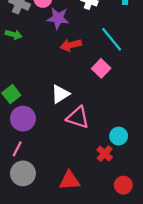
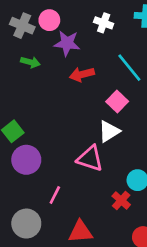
green arrow: (14, 35) -> (30, 62), moved
white triangle: (60, 94) -> (109, 131), moved
pink line: (17, 149) -> (55, 195), moved

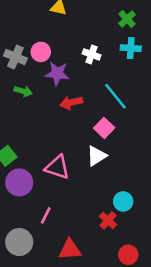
pink triangle: (90, 158) -> (57, 167), moved

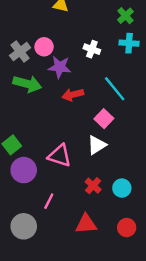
gray cross: (15, 57) -> (20, 52), turned 30
green arrow: (23, 91) -> (27, 84), size x1.6
red cross: (108, 220) -> (93, 186), moved
red triangle: (70, 250) -> (86, 224), moved
red circle: (128, 255) -> (127, 228), moved

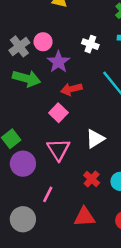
purple star: (60, 67) -> (58, 62), turned 30
pink square: (104, 119) -> (58, 113), moved
pink triangle: (60, 156) -> (58, 149), turned 40

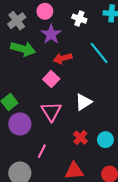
pink circle: (43, 42) -> (45, 11), moved

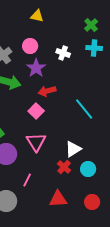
cyan line: (99, 53) -> (84, 109), moved
white triangle: (84, 102) -> (73, 149), moved

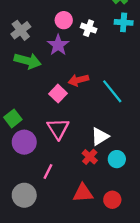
pink circle: (30, 46) -> (64, 20), moved
red arrow: (47, 91) -> (78, 80), moved
red circle: (92, 202) -> (112, 200), moved

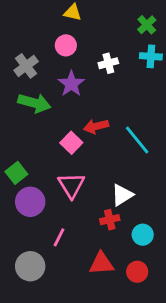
pink circle: (64, 20) -> (66, 45), moved
white cross: (89, 28) -> (108, 63), turned -35
red cross: (90, 157) -> (110, 220), turned 35
cyan circle: (117, 159) -> (143, 235), moved

